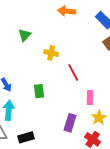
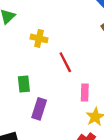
purple rectangle: (70, 123) -> (39, 109), moved

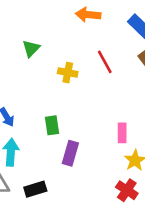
red line: (65, 62) -> (105, 62), moved

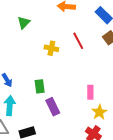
green triangle: (31, 49) -> (24, 23), moved
purple rectangle: (70, 153) -> (53, 107), turned -42

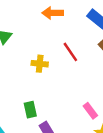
pink rectangle: (90, 92) -> (90, 111), turned -32

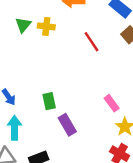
yellow cross: (40, 64) -> (46, 26), moved

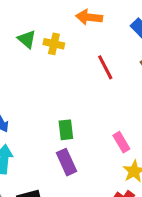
green triangle: (23, 25) -> (27, 39), turned -35
green rectangle: (49, 101) -> (66, 130), moved

